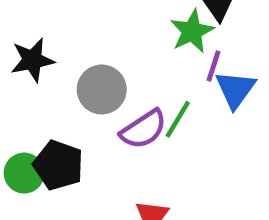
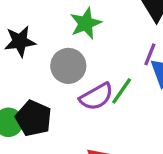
green star: (192, 31) -> (86, 23), moved

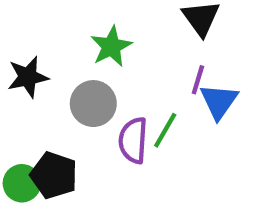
purple semicircle: (96, 97) -> (133, 140), turned 128

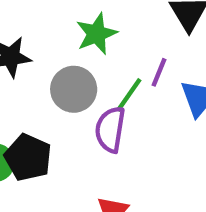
purple line: (198, 80) -> (159, 72), moved
green line: (165, 130) -> (129, 95), moved

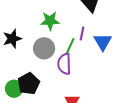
green star: (97, 34) -> (50, 21), turned 30
black pentagon: (28, 157) -> (29, 84), turned 30

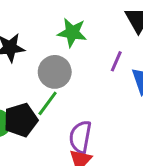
green line: (70, 46) -> (48, 103), moved
purple semicircle: (64, 64) -> (80, 137), moved

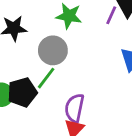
purple line: (116, 61) -> (111, 15), moved

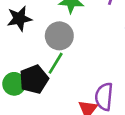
purple semicircle: (74, 108) -> (104, 97), moved

